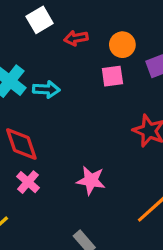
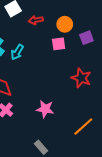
cyan arrow: (46, 89) -> (17, 52), turned 119

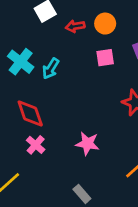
orange circle: (65, 24) -> (105, 24), moved

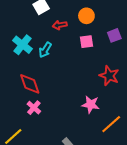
red arrow: (75, 26) -> (60, 25), moved
pink star: (87, 143) -> (91, 105), moved

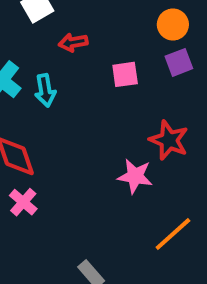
orange circle: (86, 16) -> (173, 25), moved
cyan arrow: (45, 50) -> (45, 90), turned -42
pink star: (91, 105) -> (135, 176), moved

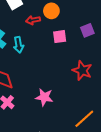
orange circle: (173, 25) -> (51, 11), moved
pink star: (135, 176) -> (44, 97), moved

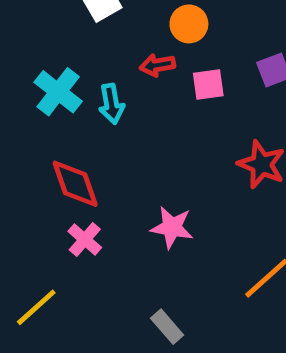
red arrow: (33, 20) -> (157, 65), moved

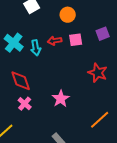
red arrow: (157, 65) -> (55, 41), moved
pink star: (172, 227) -> (61, 99), turned 30

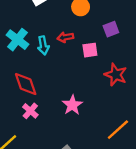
purple square: (103, 34) -> (111, 29), moved
pink square: (76, 40) -> (90, 50), moved

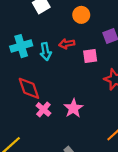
cyan cross: (17, 40) -> (21, 46), turned 35
pink cross: (30, 111) -> (43, 109), moved

